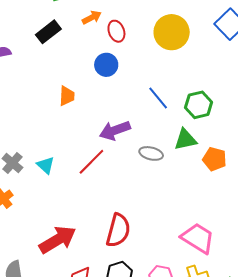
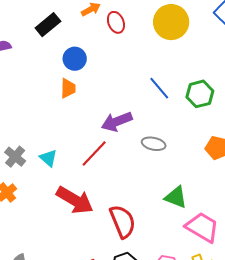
blue circle: (106, 65) -> (75, 59), moved
green triangle: (185, 140) -> (176, 197), moved, turned 35
red semicircle: (118, 230) -> (123, 221), turned -36
red arrow: (58, 240) -> (75, 200), moved, turned 63

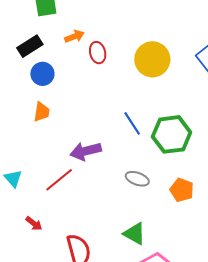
blue circle: (75, 59) -> (42, 74), moved
green hexagon: (200, 94) -> (172, 134), size x1.4
gray ellipse: (154, 144) -> (137, 179), moved
red arrow: (75, 200) -> (34, 224), size x0.5

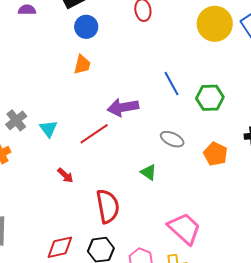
yellow circle: (152, 59) -> (215, 24), moved
green hexagon: (172, 134) -> (210, 98), size x0.7
green triangle: (135, 234) -> (149, 172), moved, size x0.7

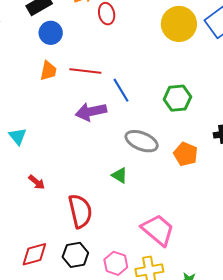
blue line: (171, 84) -> (121, 90), moved
red line: (94, 134) -> (85, 71), moved, turned 44
gray ellipse: (172, 139) -> (142, 141), size x1.4

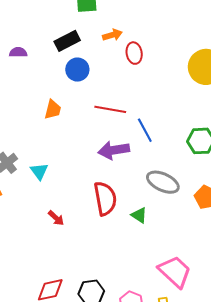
orange trapezoid: (48, 71) -> (53, 110), moved
red semicircle: (80, 211) -> (105, 198), moved

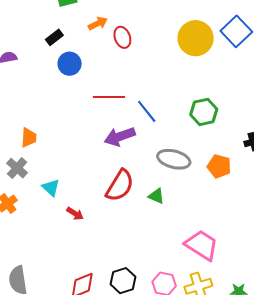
black rectangle: (67, 41) -> (54, 37), size x0.7
orange trapezoid: (53, 110) -> (29, 138), moved
cyan triangle: (39, 171) -> (51, 188), moved
red semicircle: (105, 198) -> (120, 186), turned 52

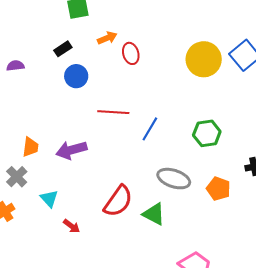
blue line: (147, 111) -> (150, 129), turned 65
purple arrow: (120, 137) -> (71, 150), moved
green triangle: (156, 196) -> (154, 214), size x1.4

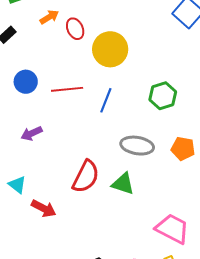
yellow circle: (204, 59) -> (110, 49), moved
blue circle: (76, 76) -> (26, 82), moved
purple arrow: (71, 150) -> (32, 133), size x0.7
red arrow: (72, 226) -> (44, 208), size x1.4

